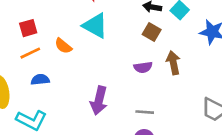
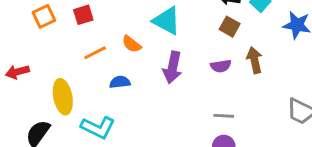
red square: (28, 28) -> (83, 15), moved
blue semicircle: (40, 80) -> (120, 82), moved
purple arrow: (99, 101) -> (173, 67), moved

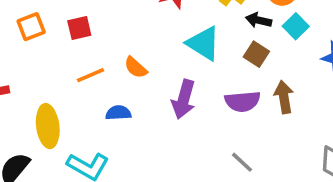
cyan triangle: (167, 21) -> (203, 43), moved
purple semicircle: (221, 66) -> (242, 101), size x1.4
gray line: (224, 116) -> (242, 162), turned 36

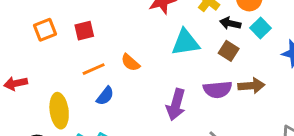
cyan triangle: (203, 43) -> (185, 42), turned -40
brown arrow: (284, 97) -> (251, 86), turned 95
purple arrow: (184, 99) -> (176, 105), moved
blue semicircle: (118, 113) -> (105, 96), moved, turned 132

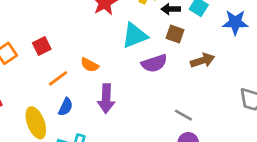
purple semicircle: (218, 90) -> (154, 63), moved
blue semicircle: (105, 96) -> (66, 107), moved
purple arrow: (176, 105) -> (106, 99), moved

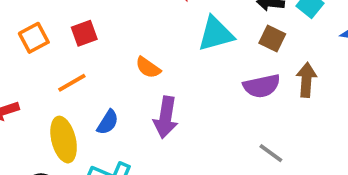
brown arrow: (203, 60) -> (306, 80), turned -75
purple semicircle: (154, 63) -> (262, 86), moved
orange line: (58, 78) -> (72, 83), moved

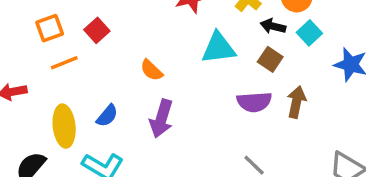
red square: (84, 33) -> (97, 30), turned -30
orange line: (72, 83) -> (64, 63), moved

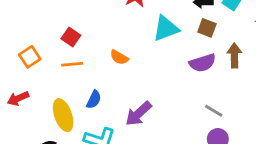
orange square: (50, 28) -> (30, 57), moved
orange line: (64, 63) -> (72, 64), moved, turned 30
purple arrow: (161, 119) -> (138, 114), moved, turned 44

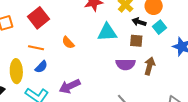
brown square: (207, 28) -> (136, 41), turned -32
red square: (71, 37) -> (39, 18), size x1.5
orange line: (72, 64) -> (36, 48), moved

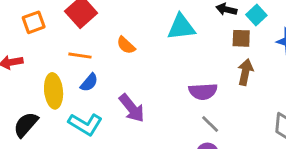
brown square: (136, 41) -> (241, 38), moved
purple semicircle: (126, 64) -> (203, 91), moved
purple arrow: (70, 86) -> (132, 108), turned -100

